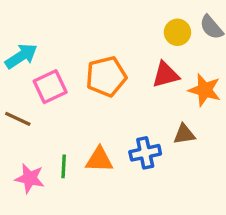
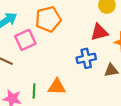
orange pentagon: (106, 76) -> (48, 19), moved
blue cross: (145, 153) -> (86, 58), moved

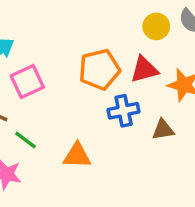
orange pentagon: (48, 19) -> (99, 69), moved
green line: (34, 91) -> (26, 140), moved, turned -56

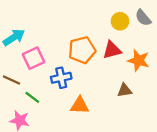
blue cross: (124, 111) -> (61, 78), moved
orange triangle: (77, 155) -> (80, 105), moved

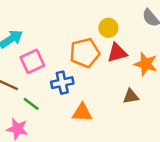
yellow circle: (120, 21) -> (108, 28), moved

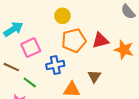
yellow circle: (108, 28) -> (62, 16), moved
brown triangle: (131, 96) -> (94, 76), moved, turned -48

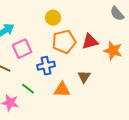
green line: (30, 82) -> (28, 89), moved

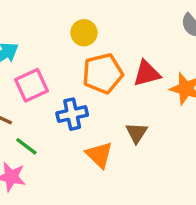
green line: (28, 89) -> (26, 146), moved
orange triangle: (62, 90) -> (99, 155), turned 42

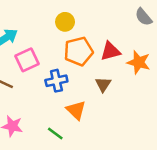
brown triangle: (137, 133) -> (103, 84), moved
green line: (26, 146) -> (55, 133), moved

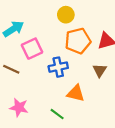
orange triangle: (76, 110) -> (76, 93), turned -30

